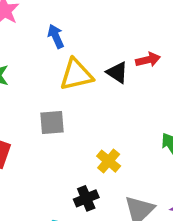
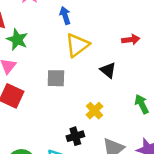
black triangle: (117, 72) -> (108, 70), moved
yellow triangle: (76, 75) -> (77, 45), turned -30

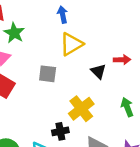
red arrow: (131, 40) -> (122, 60), moved
yellow cross: (94, 111) -> (81, 109), size x1.5

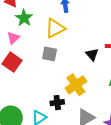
yellow triangle: (71, 44) -> (55, 28), moved

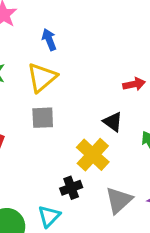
black triangle: (92, 54) -> (113, 122), moved

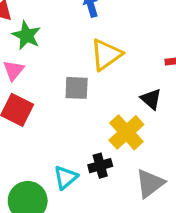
yellow triangle: (42, 77) -> (106, 55), moved
cyan triangle: (49, 216) -> (66, 177), moved

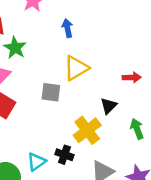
black triangle: (151, 99) -> (109, 106), turned 30
black cross: (100, 166) -> (64, 155), turned 30

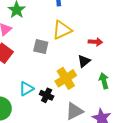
red arrow: (132, 77) -> (95, 42), moved
cyan triangle: (36, 162) -> (26, 89), moved

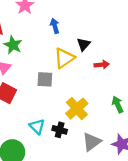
black triangle: (84, 61) -> (84, 44), moved
cyan triangle: (26, 89) -> (37, 127), turned -35

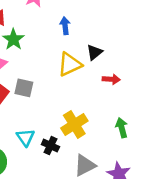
gray square: (45, 79) -> (24, 88), moved

